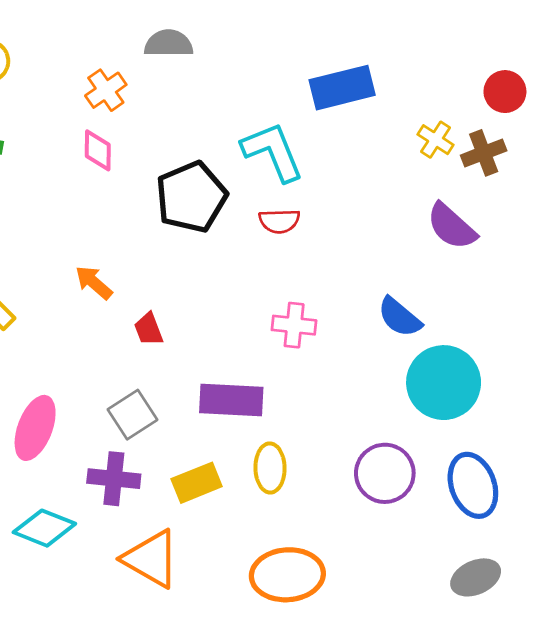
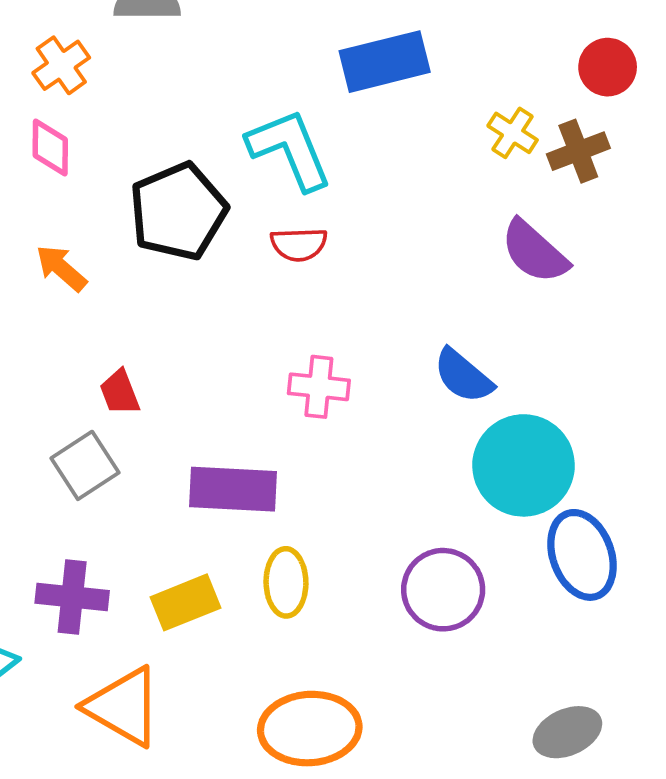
orange arrow: (94, 282) -> (61, 268), moved
gray square: (133, 415) -> (85, 465), moved
blue ellipse: (473, 485) -> (582, 555), moved

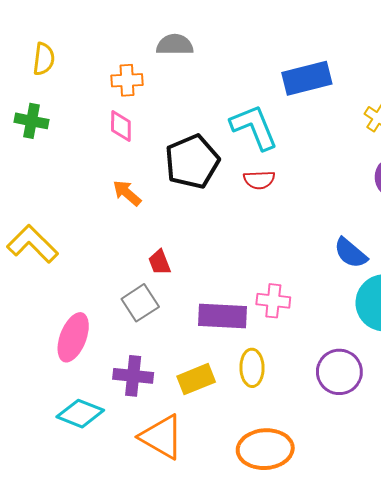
orange cross: (61, 65) -> (127, 80), turned 32
pink cross: (319, 387) -> (273, 301), moved

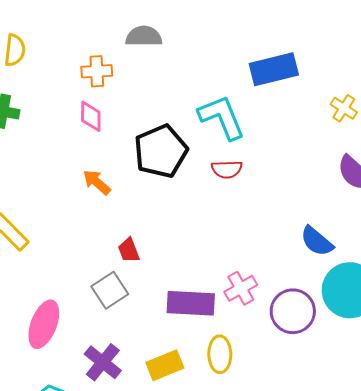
pink cross: (273, 301) -> (241, 288), turned -36
purple circle: (339, 372) -> (293, 311), moved
purple cross: (133, 376) -> (103, 362), turned 33

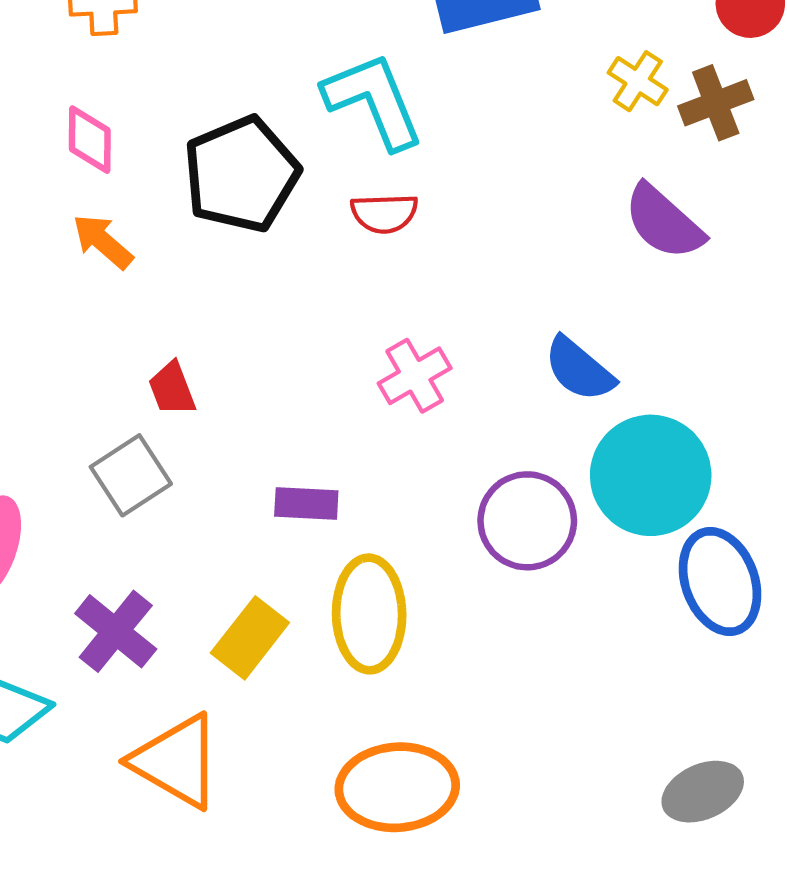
pink diamond: (91, 116) -> (90, 140), moved
pink cross: (241, 288) -> (415, 376), moved
purple rectangle: (191, 303) -> (306, 504), size x0.6
yellow ellipse: (220, 354) -> (369, 614), size x1.4
yellow rectangle: (165, 365) -> (250, 638), turned -30

